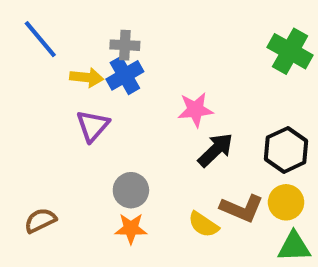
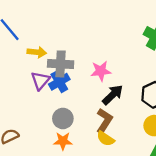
gray cross: (125, 45) -> (61, 64), moved, size x1.5
blue cross: (125, 75) -> (59, 82), moved
brown L-shape: (242, 208) -> (104, 121), moved, turned -80

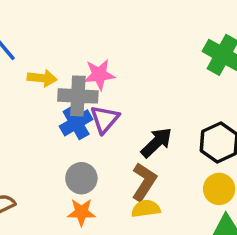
pink star: (101, 71) -> (99, 75), moved
purple triangle: (40, 81) -> (105, 119), moved
yellow semicircle: (106, 139) -> (146, 209), turned 138

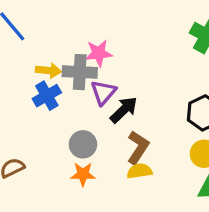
yellow arrow: (42, 78) -> (48, 70), moved
blue cross: (76, 123) -> (47, 96), moved
black arrow: (157, 142) -> (124, 110), moved

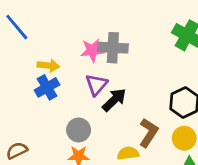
gray cross: (80, 72) -> (113, 48), moved
brown L-shape: (138, 147) -> (149, 133), moved

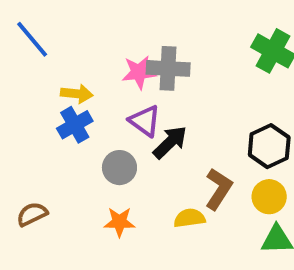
purple triangle: (96, 85) -> (145, 121), turned -35
gray circle: (79, 130) -> (119, 168), moved

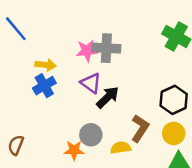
gray circle: (119, 168) -> (91, 135), moved
brown semicircle: (32, 214) -> (16, 145), turned -42

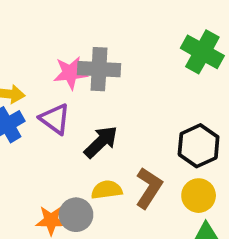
purple triangle: (91, 83) -> (55, 119), moved
gray circle: (91, 135) -> (76, 215), moved
yellow semicircle: (121, 148) -> (107, 190), moved

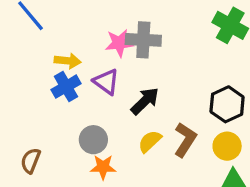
yellow semicircle: (107, 190) -> (150, 141), turned -35
gray circle: (76, 215) -> (93, 140), moved

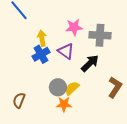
gray cross: (143, 40) -> (100, 35), moved
yellow arrow: (68, 61) -> (42, 38), turned -105
yellow semicircle: (150, 141) -> (72, 88), moved

